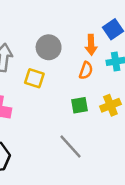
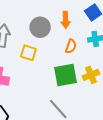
orange arrow: (91, 45) -> (66, 20), moved
green square: (80, 105) -> (66, 75), size x1.6

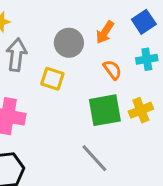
orange arrow: (66, 20) -> (105, 32), turned 35
orange semicircle: (71, 46) -> (112, 70), turned -56

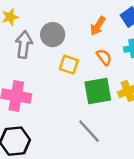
gray circle: (69, 43) -> (53, 35), moved
yellow square: (52, 79) -> (69, 65), moved

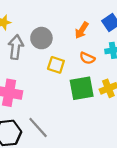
orange semicircle: (104, 57) -> (87, 58), turned 152
gray line: (89, 131) -> (38, 127), moved

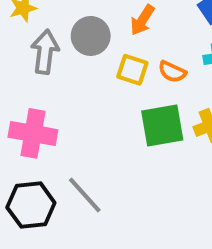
orange arrow: (82, 30) -> (142, 20), moved
yellow square: (56, 65) -> (132, 70), moved

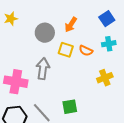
gray arrow: (45, 52) -> (43, 69), moved
green square: (162, 125) -> (70, 107), moved, size x0.7

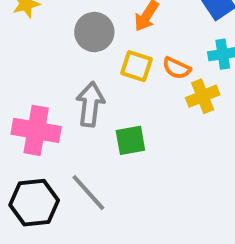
yellow cross: (105, 78) -> (203, 96), moved
green square: (70, 107) -> (130, 140), moved

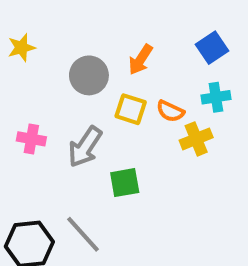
gray arrow: (90, 104) -> (85, 147), turned -153
pink cross: (36, 130) -> (31, 139), moved, size x0.6

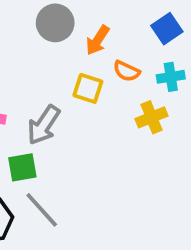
gray circle: (89, 75) -> (55, 23), moved
orange semicircle: (170, 111) -> (126, 71), moved
green square: (125, 183) -> (22, 167), moved

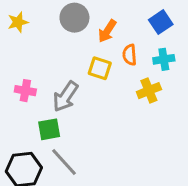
orange semicircle: (126, 71) -> (130, 55), turned 60

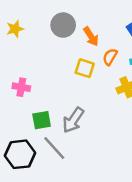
orange arrow: (107, 31) -> (91, 36), turned -66
orange semicircle: (130, 55) -> (110, 57), turned 36
gray arrow: (66, 97) -> (73, 120), moved

